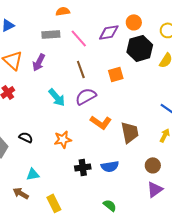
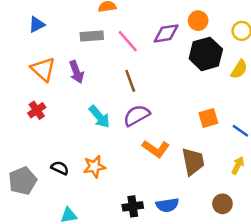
purple arrow: (39, 62) -> (76, 72), turned -48
orange square: (116, 74) -> (208, 118), moved
orange star: (63, 139) -> (94, 167), moved

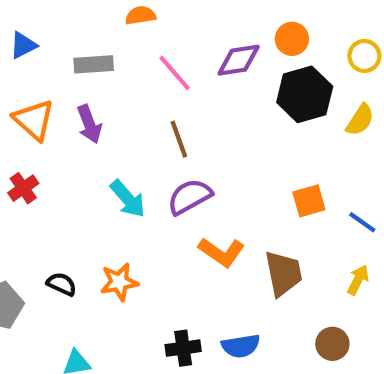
gray rectangle: (92, 36) -> (94, 64), moved

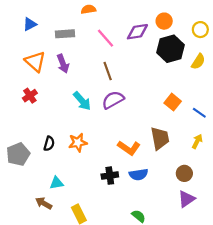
orange square: (309, 201) -> (173, 102), turned -35
orange L-shape: (222, 252) -> (129, 148), moved
black semicircle: (62, 284) -> (49, 144), turned 80

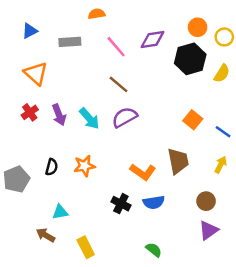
orange circle: (164, 21) -> (198, 27), moved
purple arrow: (63, 64) -> (59, 115), moved
brown line: (108, 71) -> (118, 84), turned -30
black cross: (110, 176) -> (121, 204), turned 35

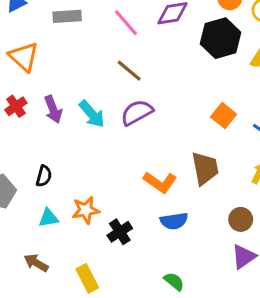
orange star: (84, 166) -> (86, 210), moved
black cross: (121, 204) -> (120, 232), moved, turned 30
cyan triangle: (60, 212) -> (48, 218), moved

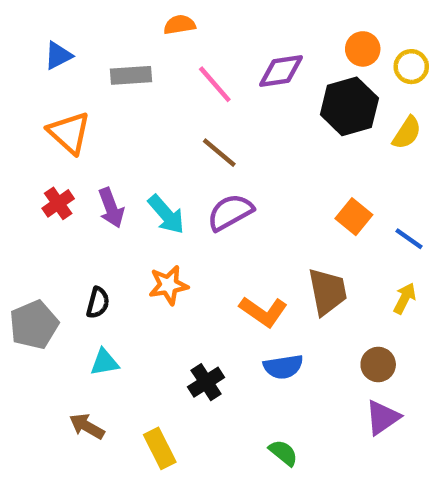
orange star: (86, 210) -> (169, 285), moved

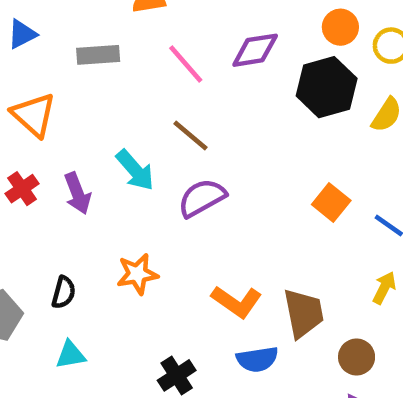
cyan arrow: (166, 214) -> (135, 170), moved
brown trapezoid: (327, 292) -> (303, 313), moved

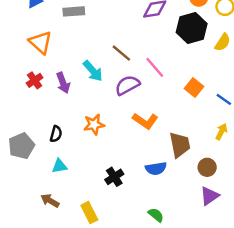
pink line: (186, 64) -> (155, 67), moved
orange L-shape: (237, 302) -> (145, 121), moved

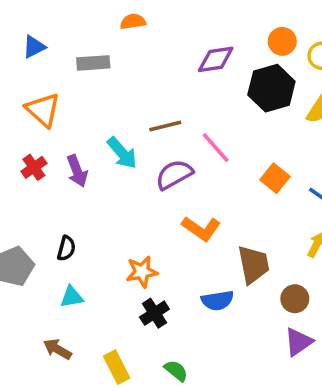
brown line: (121, 53) -> (165, 126), turned -54
orange star: (94, 124) -> (142, 272), moved
green semicircle: (156, 215) -> (176, 371), moved

